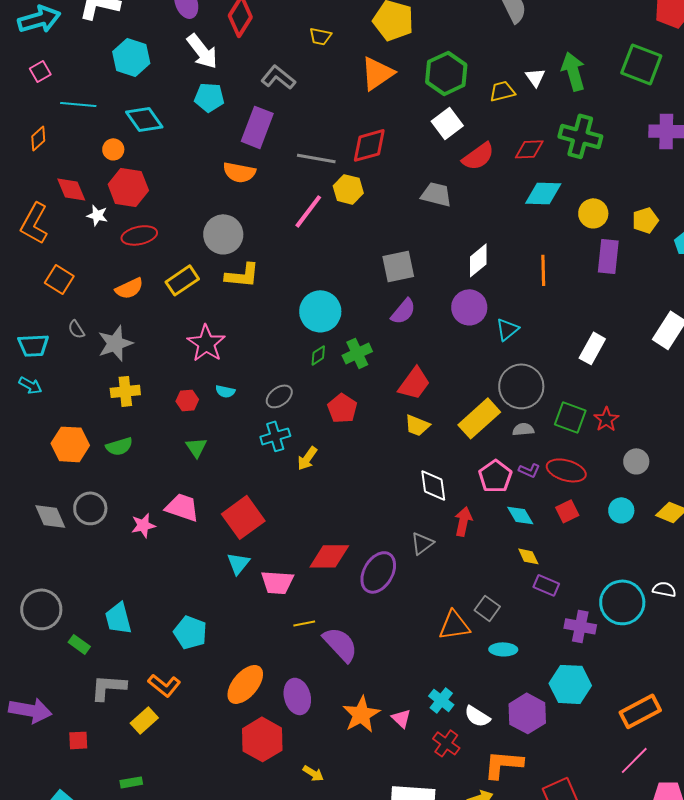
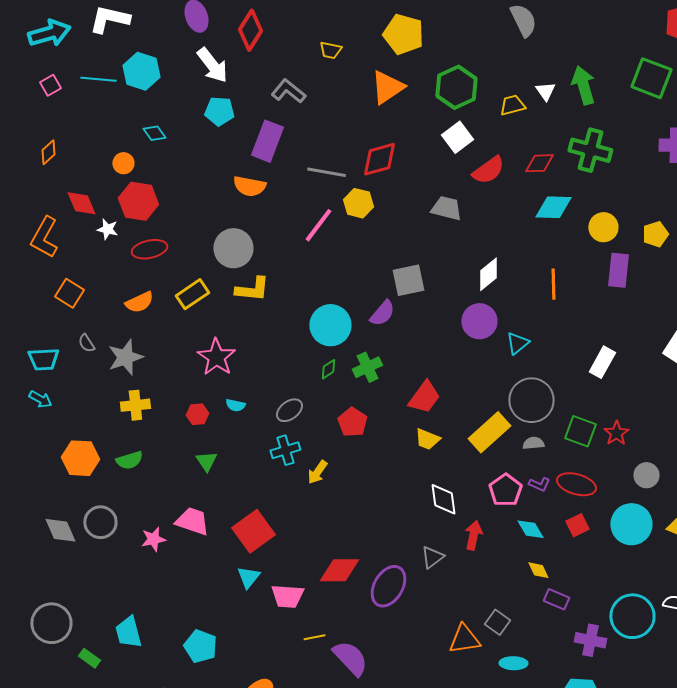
cyan line: (78, 104) -> (98, 79), moved
cyan diamond: (144, 119) -> (154, 133), size x0.6
purple semicircle: (403, 311) -> (382, 313), moved
cyan circle: (621, 510) -> (631, 524), size x1.6

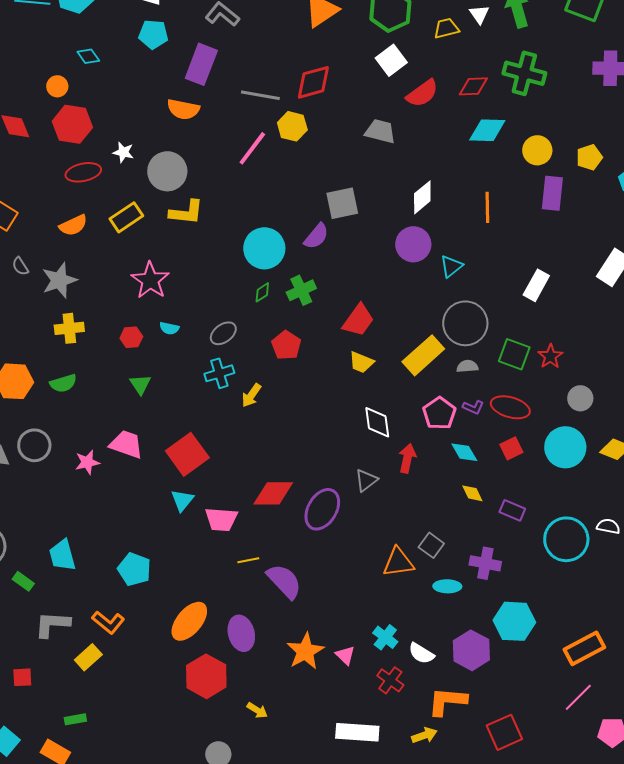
white star: (107, 229) -> (123, 152), moved
purple rectangle: (556, 599) -> (512, 510), moved
purple cross: (590, 640) -> (485, 563), moved

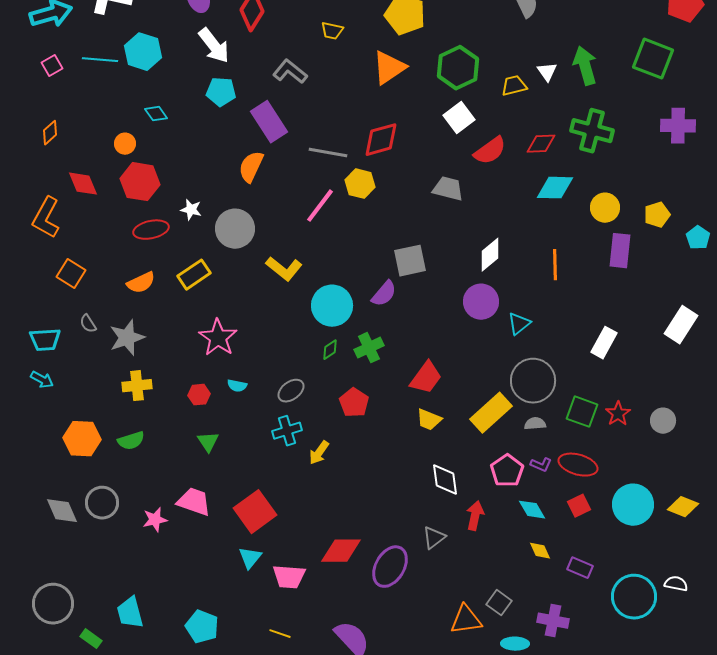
purple rectangle: (201, 64) -> (269, 122), turned -54
orange semicircle: (183, 109) -> (251, 167), turned 104
yellow L-shape: (186, 212) -> (284, 269), moved, turned 33
gray circle: (580, 398) -> (663, 421), moved
yellow line: (248, 560) -> (280, 634), moved, turned 30

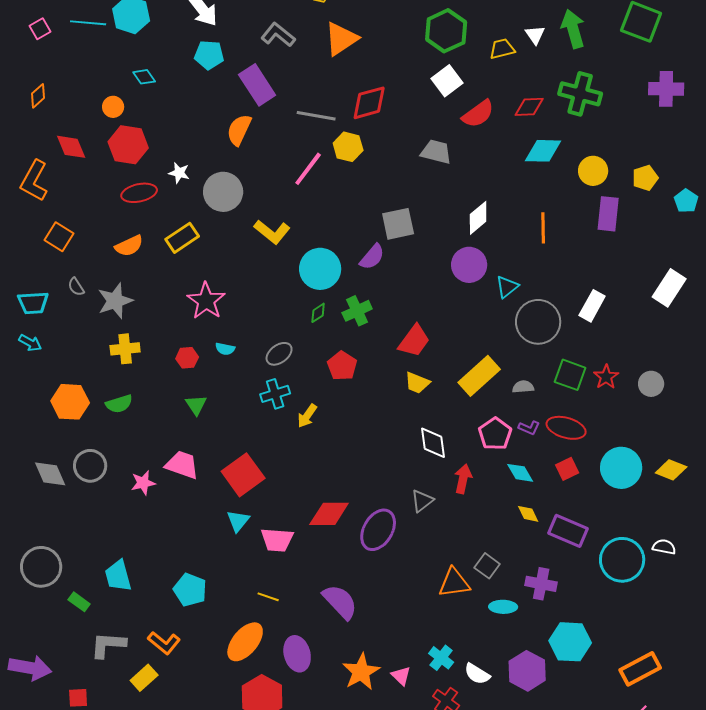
orange triangle: (389, 68) -> (341, 39), moved
gray circle: (533, 381) -> (538, 322), moved
purple rectangle: (580, 568) -> (568, 531), size x1.5

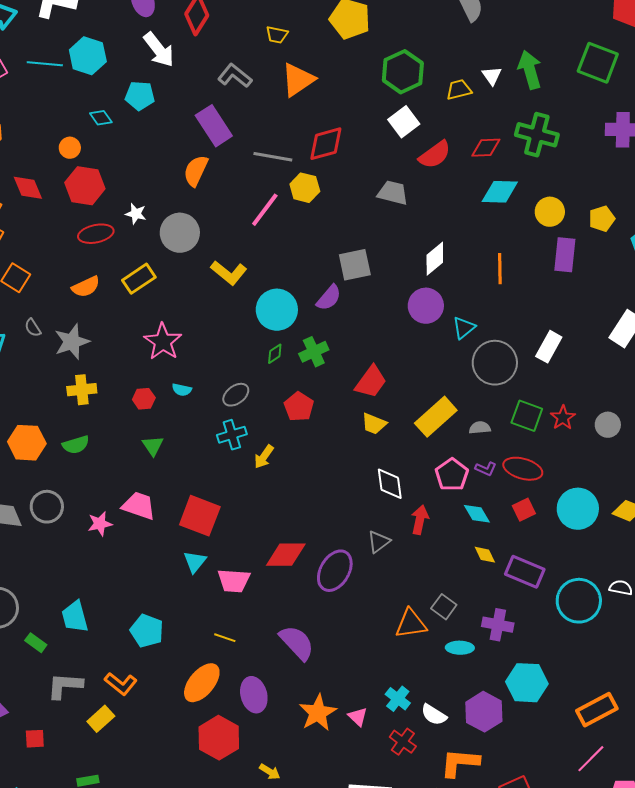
cyan pentagon: (209, 55) -> (140, 96), moved
red square: (243, 475) -> (200, 516), turned -33

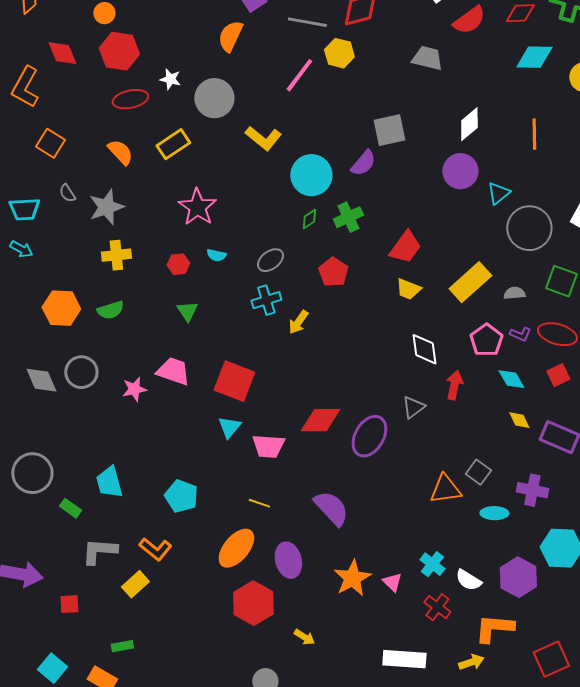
orange semicircle: (86, 287) -> (120, 152), turned -108

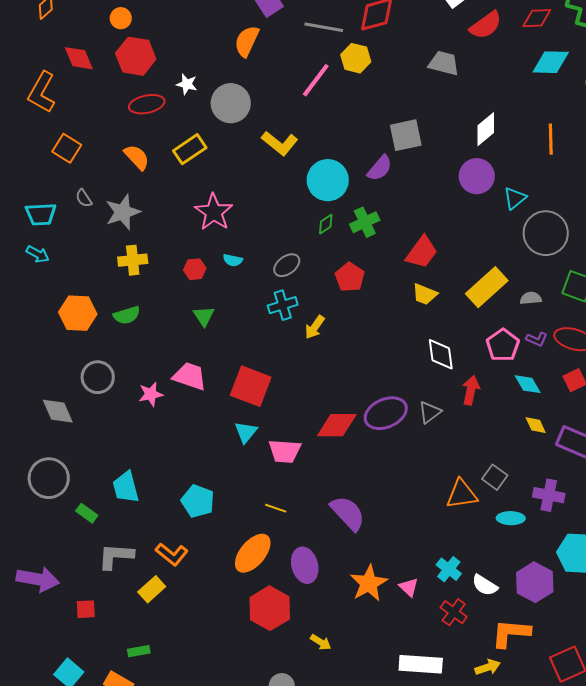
gray diamond: (41, 380) -> (58, 411), moved
purple ellipse: (369, 436) -> (386, 413), moved, turned 36

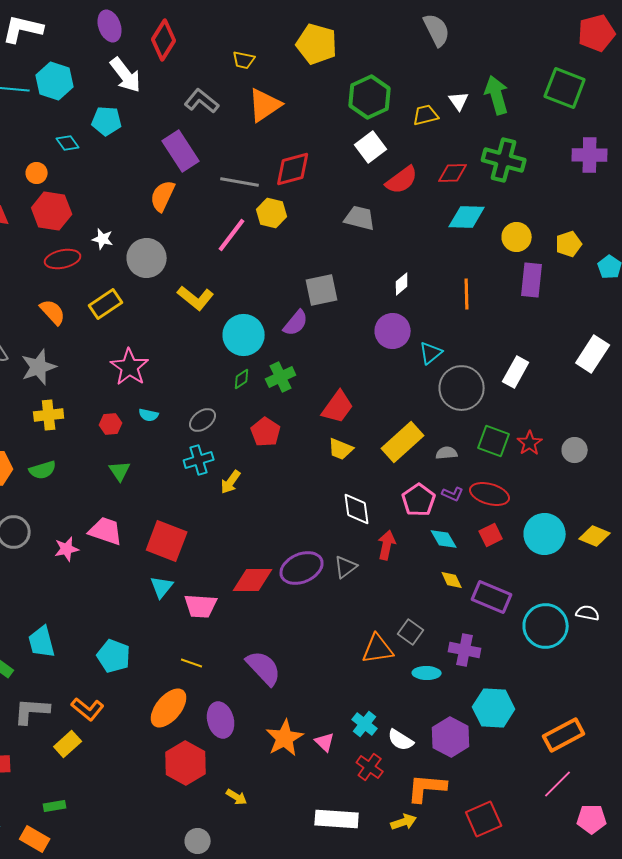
white diamond: (486, 129) -> (402, 284), size x0.7

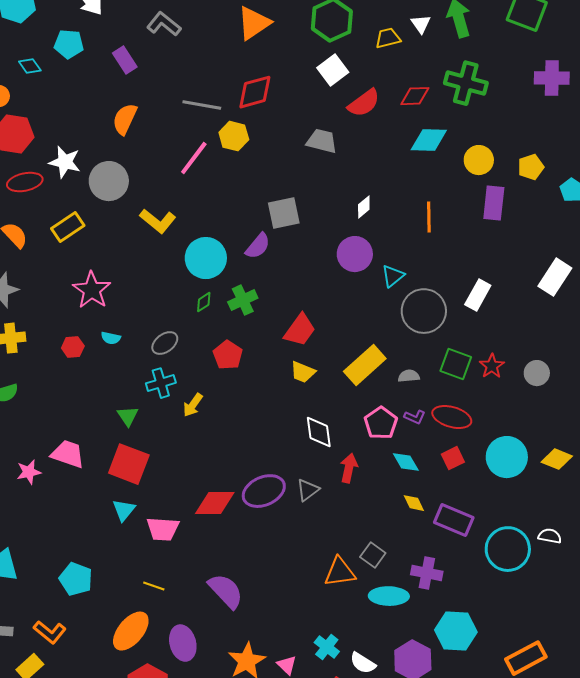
orange triangle: (265, 105) -> (254, 23), moved
purple rectangle: (181, 151) -> (125, 60), moved, size x0.7
white star: (103, 239) -> (65, 162), size x1.5
green triangle: (120, 471) -> (128, 416), moved
cyan ellipse: (427, 673) -> (389, 596), size x1.4

